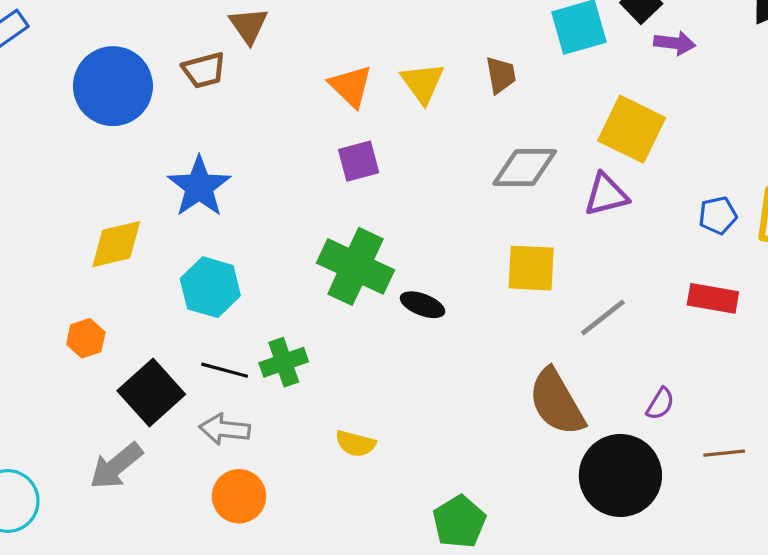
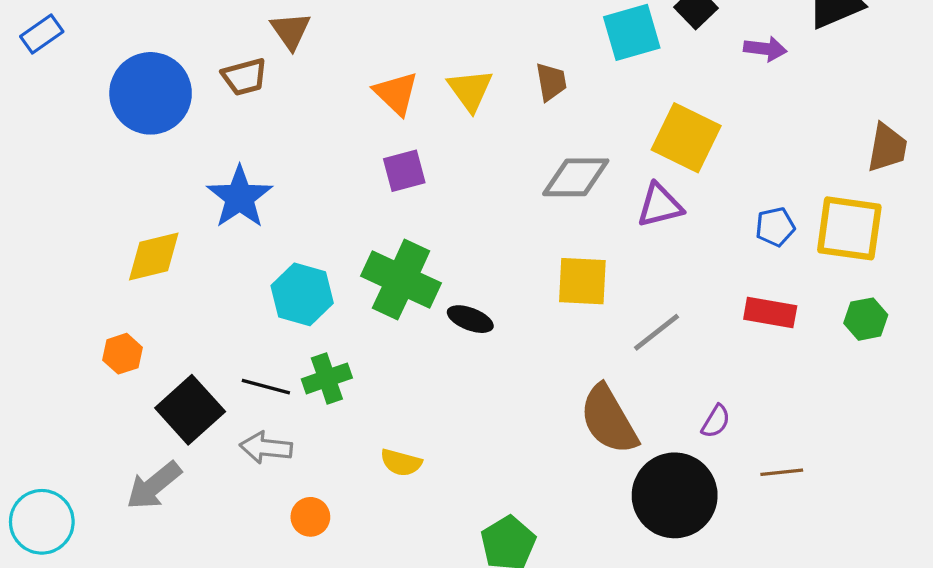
purple arrow: (675, 43) -> (765, 49), moved
cyan hexagon: (210, 287) -> (302, 294), moved
orange circle: (239, 496) -> (310, 517), moved, size x0.7

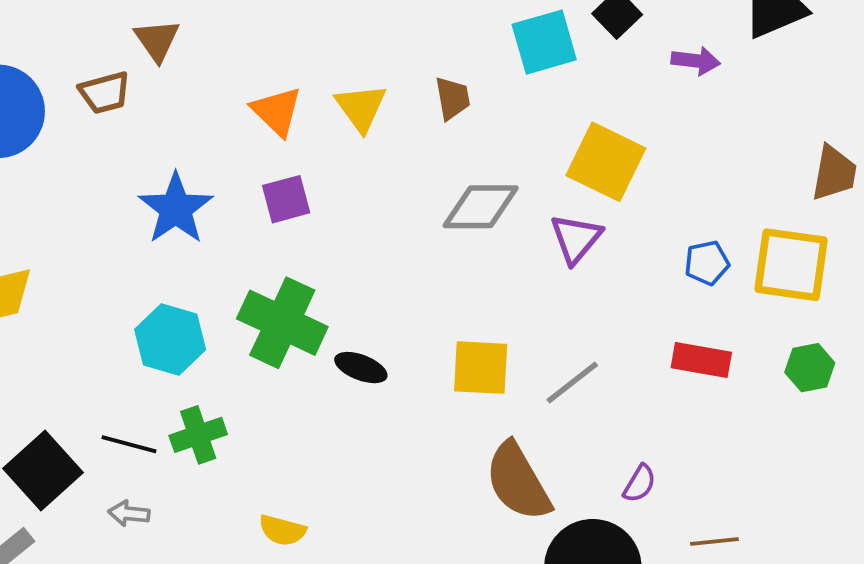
blue star: (240, 197) -> (176, 209), moved
purple triangle: (660, 205) -> (576, 238), turned -36
yellow square: (582, 281) -> (481, 368), moved
gray arrow: (266, 448) -> (129, 513), size x0.7

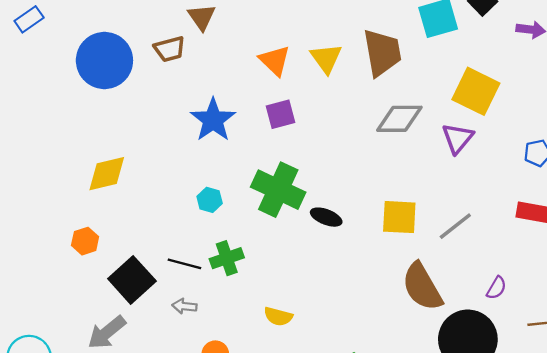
brown trapezoid: (453, 98) -> (382, 52), size x1.8
cyan hexagon: (170, 339) -> (210, 200), size x0.6

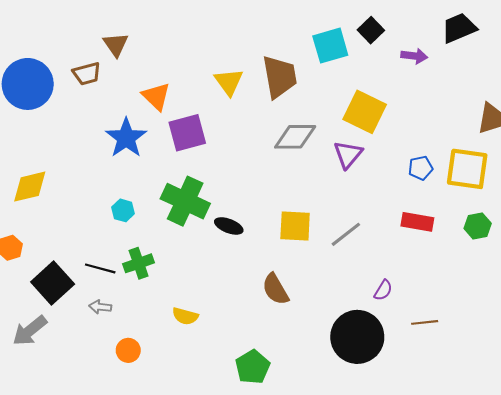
orange triangle: (275, 60) -> (156, 96), moved
purple square: (280, 114) -> (187, 133), size x1.4
brown semicircle: (422, 287) -> (275, 289), moved, size x0.7

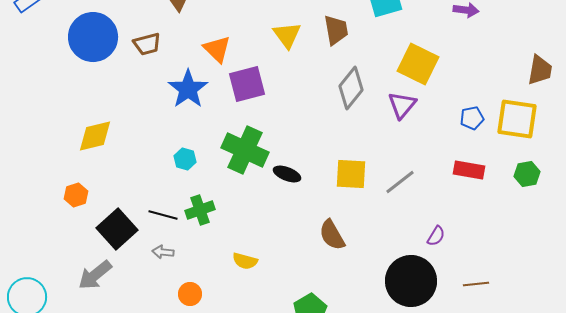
brown trapezoid: (87, 74) -> (147, 44), moved
brown trapezoid: (280, 77) -> (336, 30), size x0.7
gray diamond: (295, 137) -> (351, 88), turned -51
brown line: (425, 322) -> (476, 284), moved

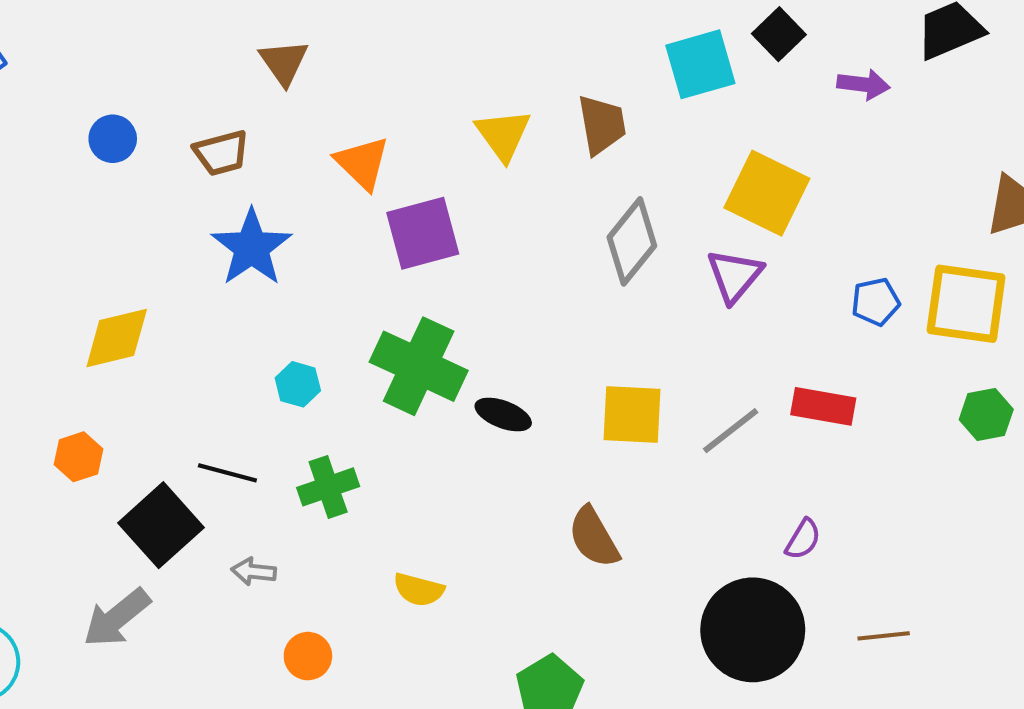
blue circle: (93, 37) -> (113, 139), size x0.5
blue star: (188, 89) -> (252, 247), moved
red rectangle: (469, 170) -> (823, 406), moved
black line: (163, 215) -> (227, 473), moved

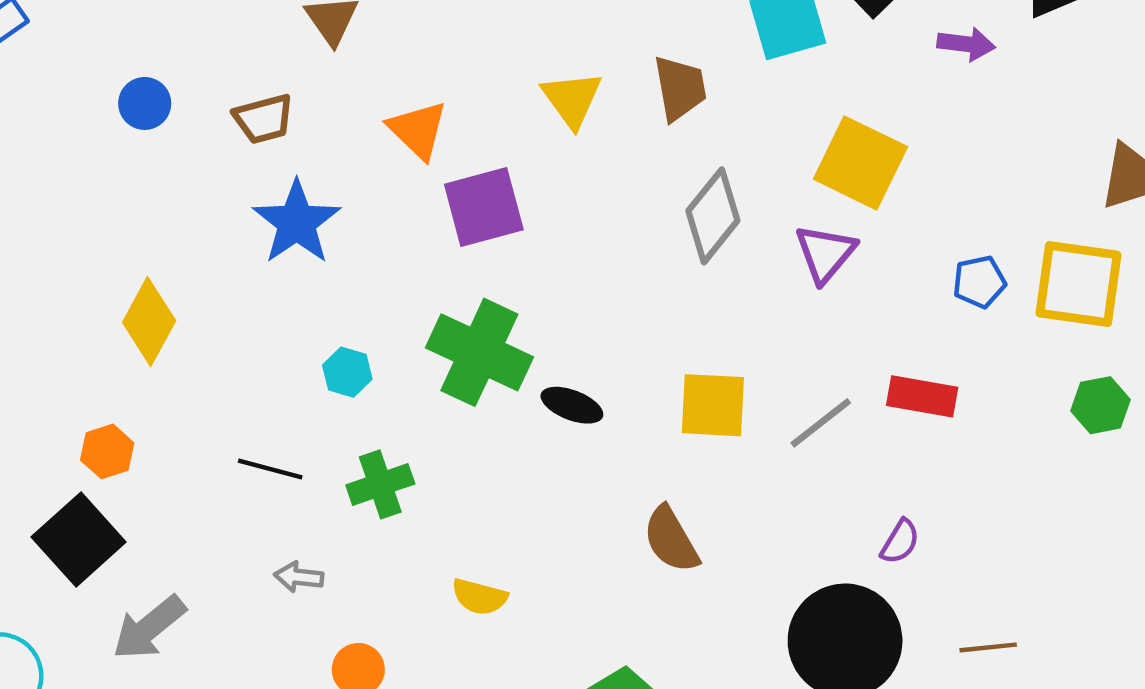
yellow diamond: (117, 338) -> (149, 321), turned -48
black square: (161, 525) -> (79, 540), moved

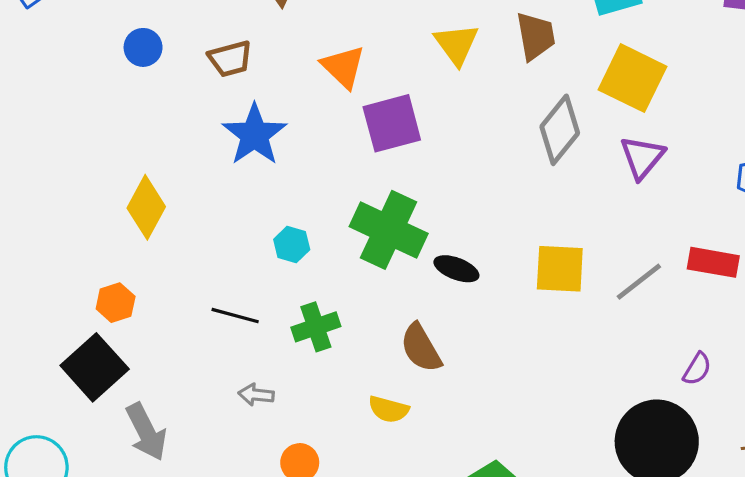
yellow square: (860, 163) -> (632, 78), moved
brown semicircle: (671, 540) -> (421, 348), moved
gray arrow: (149, 628) -> (146, 432), turned -78

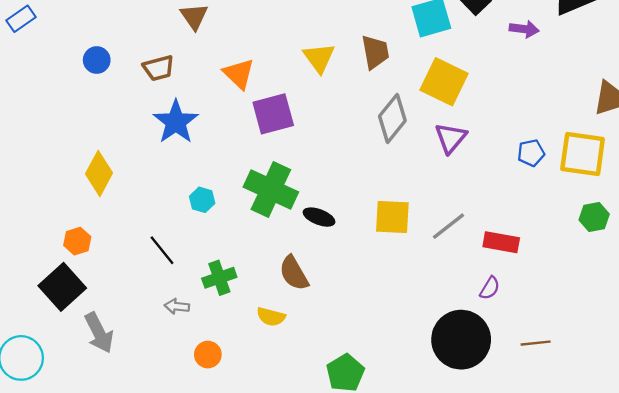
red rectangle: (713, 262) -> (501, 242), moved
black line: (235, 316) -> (162, 250), turned 36
green cross: (316, 327) -> (219, 278), moved

